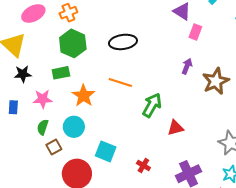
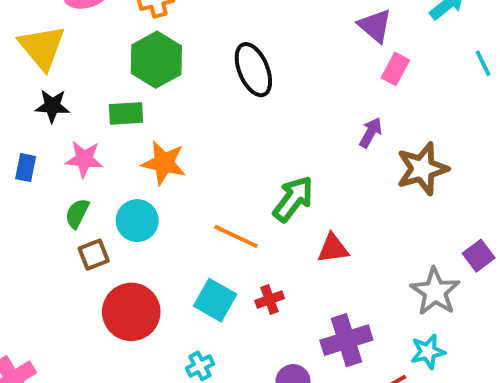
black ellipse: (123, 42) -> (253, 70), turned 68
orange line: (120, 82) -> (236, 236), moved
orange star: (84, 96) -> (164, 163), turned -30
cyan square: (106, 151) -> (215, 300), moved
red cross: (143, 165) -> (270, 299), moved, turned 32

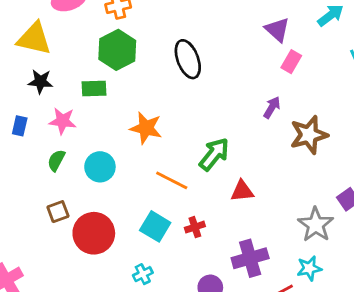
yellow triangle: (42, 47) -> (34, 39), turned -39
orange star: (164, 163) -> (146, 128), moved
brown square: (94, 255) -> (58, 212), moved

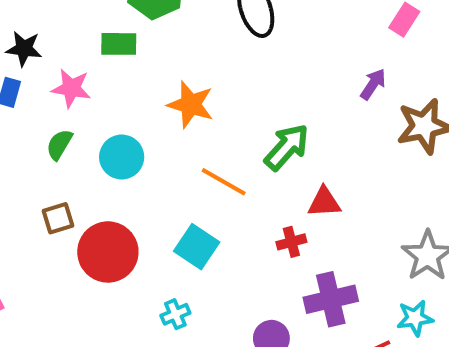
black star: (40, 81) -> (24, 49), moved
red cross: (195, 227) -> (291, 242), moved

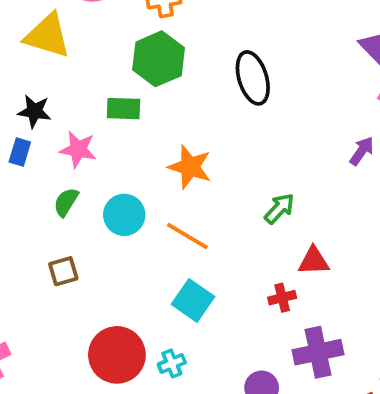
green arrow: (287, 147) -> (279, 209), size x0.7
orange line: (224, 182) -> (187, 236), moved
red circle: (108, 252) -> (117, 355), moved

